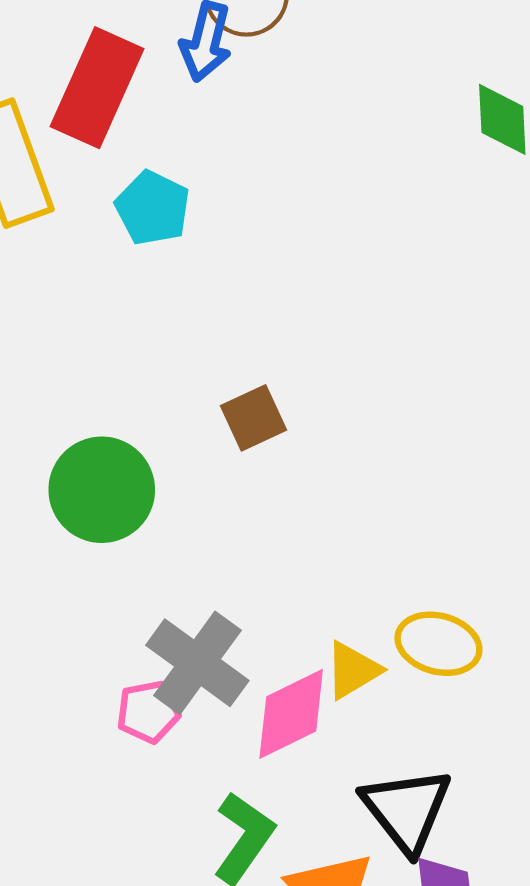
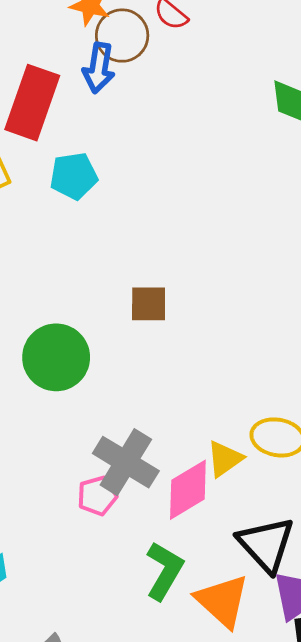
cyan pentagon: (153, 208) -> (74, 176), turned -30
brown square: (253, 418) -> (149, 304), turned 30

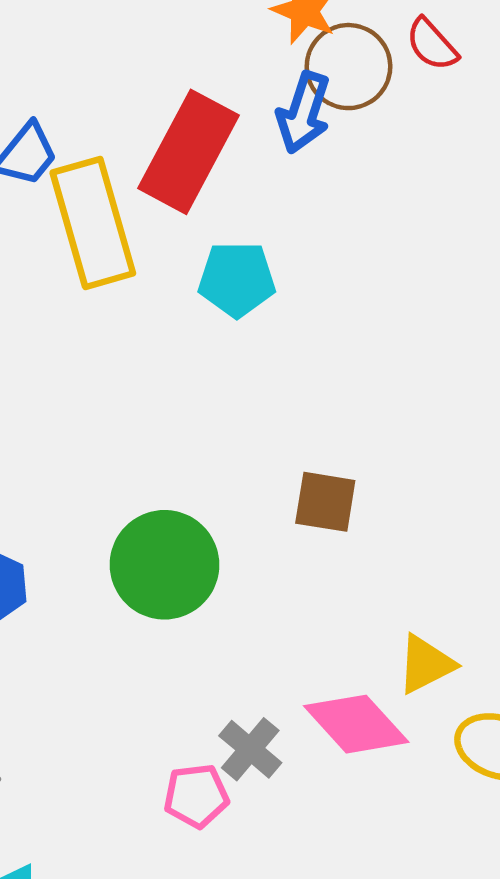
yellow triangle: (225, 459) -> (426, 664), moved
gray cross: (126, 462) -> (250, 749), size x0.6
pink diamond: (188, 490) -> (356, 724), moved, turned 70

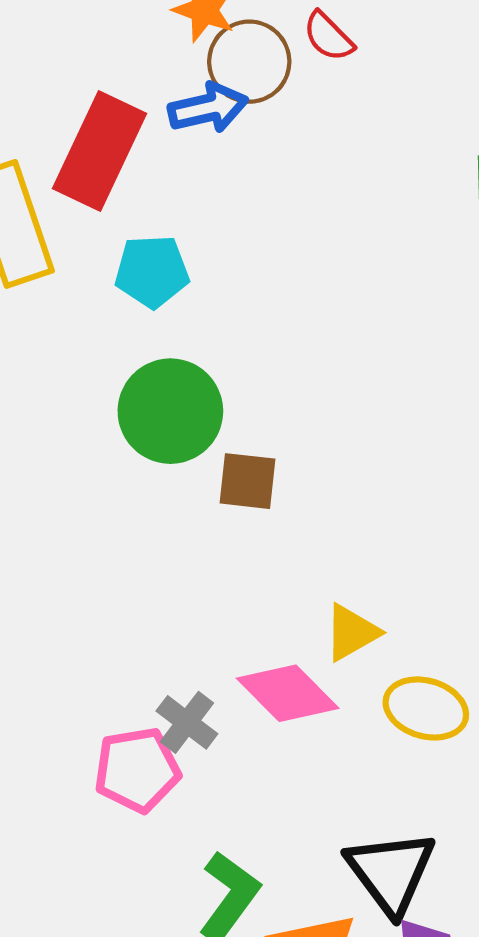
blue arrow: (303, 113) -> (208, 108), turned -118
green circle: (164, 565) -> (170, 411), moved
pink pentagon: (196, 796) -> (137, 770), size x1.4

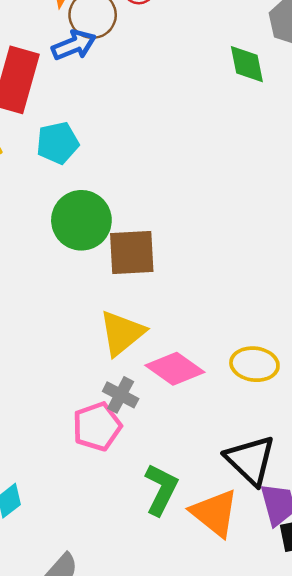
brown square: (247, 481) -> (132, 253), size x1.4
yellow triangle: (352, 632) -> (122, 333), moved, size x1.4

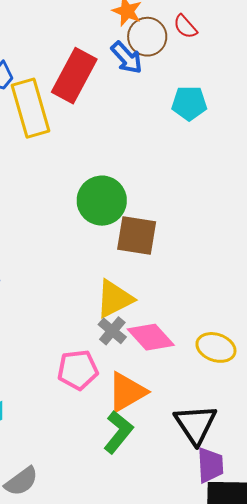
blue arrow: (74, 45) -> (127, 58), turned 57
cyan pentagon: (58, 143) -> (189, 103), moved
gray cross: (121, 395) -> (112, 331), moved
orange triangle: (215, 513) -> (127, 392), moved, turned 39

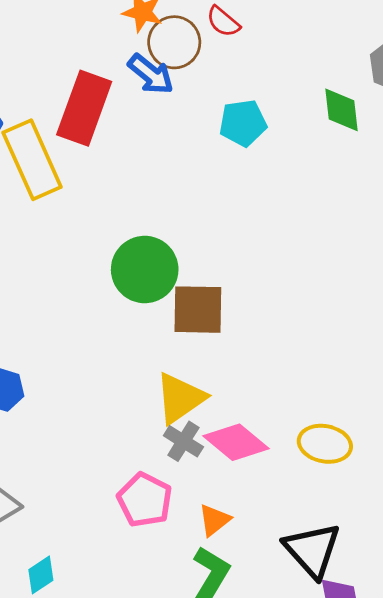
pink pentagon: (78, 370) -> (145, 500), turned -30
orange triangle: (127, 392) -> (214, 520), size x0.6

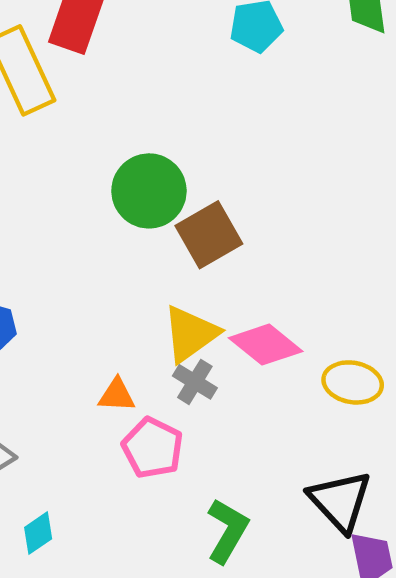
brown square: (198, 310) -> (209, 235), turned -30
pink diamond: (236, 442) -> (266, 345), moved
orange triangle: (214, 520) -> (117, 395), moved, turned 42

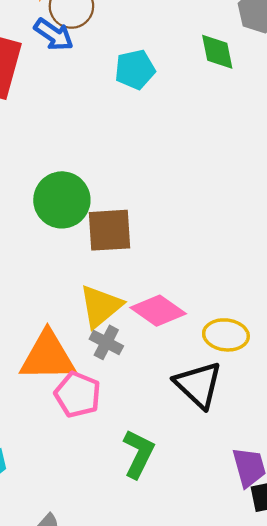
brown square: (209, 235) -> (110, 230), turned 30
orange triangle: (117, 395) -> (48, 356), size x2.0
black triangle: (340, 501) -> (198, 385), moved

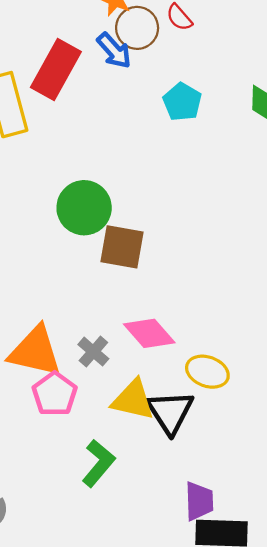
cyan pentagon: (135, 70) -> (182, 102), turned 30
yellow triangle: (101, 306) -> (133, 400), moved, turned 39

